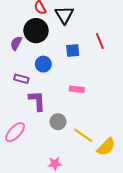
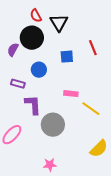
gray circle: (58, 122) -> (53, 125), size x1.5
yellow line: (83, 135) -> (91, 109), moved

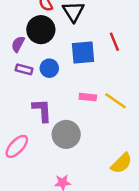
blue square: (67, 57) -> (83, 53), size x1.5
purple rectangle: (18, 84) -> (24, 69), moved
yellow line: (91, 109) -> (115, 101), moved

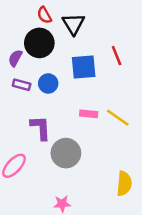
yellow semicircle: (122, 163) -> (124, 183), turned -40

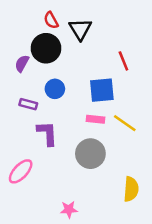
blue square: (84, 67) -> (102, 90), moved
purple rectangle: (22, 85) -> (28, 104), moved
gray circle: (66, 153) -> (90, 154), moved

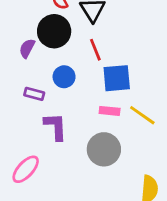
red line: (123, 61) -> (95, 50), moved

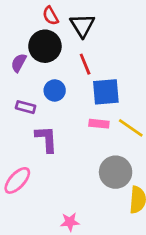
gray circle: (104, 149) -> (116, 172), moved

